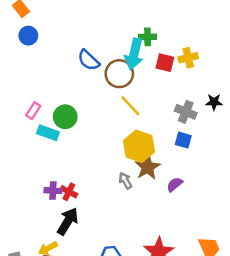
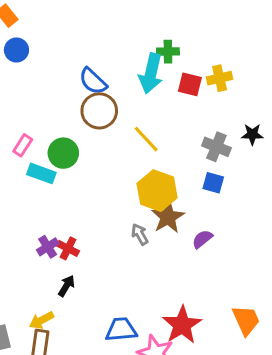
brown circle: (119, 74) -> (99, 111), moved
purple cross: (53, 191) -> (48, 247), turned -35
black arrow: (68, 221) -> (66, 286), size x0.6

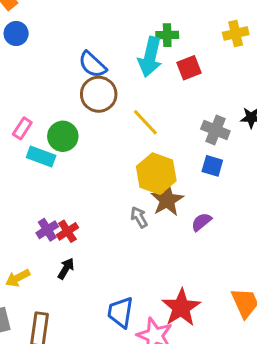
yellow cross: (220, 78) -> (236, 33), moved
red square: (190, 84) -> (189, 68), turned -35
red cross: (68, 248) -> (67, 231), turned 30
yellow arrow: (41, 320) -> (18, 278), moved
blue trapezoid: (121, 330) -> (120, 312), turned -76

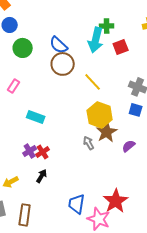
green circle: (63, 136) -> (23, 48), moved
cyan rectangle: (41, 157) -> (36, 117), moved

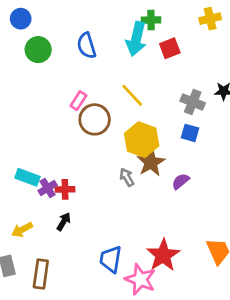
blue semicircle: (59, 45) -> (87, 46), turned 30
brown circle: (63, 64) -> (95, 119), moved
pink rectangle: (14, 86) -> (78, 101), moved
cyan rectangle: (36, 117) -> (27, 177), moved
red cross: (43, 152) -> (65, 189), turned 32

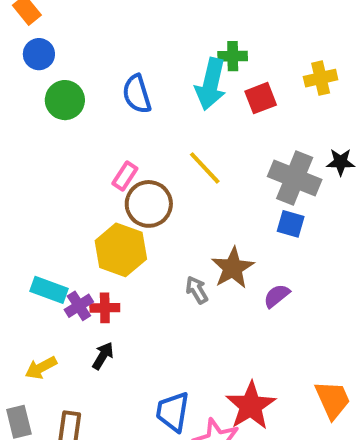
yellow cross: (210, 19) -> (321, 78), moved
gray cross: (193, 102) -> (295, 178), size x1.4
yellow hexagon: (142, 140) -> (121, 250), moved

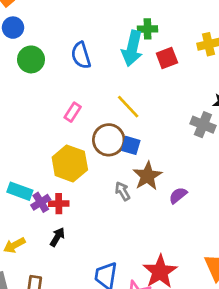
gray cross: (295, 178) -> (203, 125), moved, size x0.7
brown circle: (149, 204) -> (109, 140), moved
blue square: (291, 224) -> (131, 145), moved

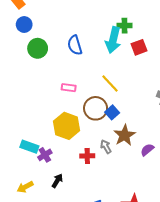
pink rectangle: (73, 112) -> (69, 88), turned 64
blue square: (131, 145) -> (112, 112), turned 32
red cross: (59, 204) -> (87, 156), moved

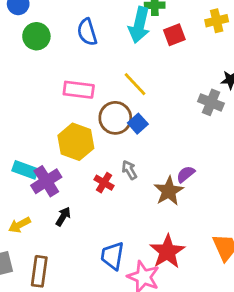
pink rectangle: (69, 88) -> (79, 90), size x1.5
brown star: (125, 135) -> (169, 191), moved
purple cross: (45, 155) -> (46, 181), size x1.5
red cross: (87, 156) -> (104, 183), turned 32

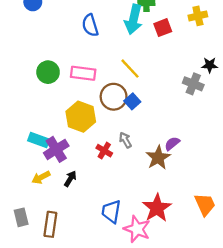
green circle: (36, 36) -> (48, 72), moved
yellow arrow: (20, 225) -> (41, 178), moved

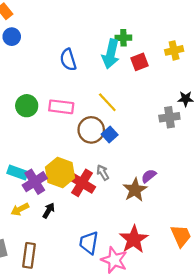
gray cross: (193, 84) -> (169, 117), turned -30
yellow hexagon: (81, 117) -> (60, 172), moved
red cross: (104, 151) -> (82, 183), size x1.6

